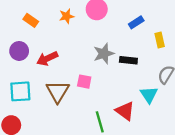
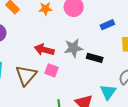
red arrow: (47, 58) -> (44, 50), moved, turned 30

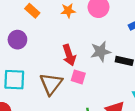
red arrow: (44, 50) -> (69, 55), turned -120

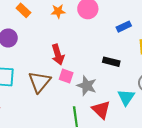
gray star: (101, 52) -> (87, 86), moved, turned 30

